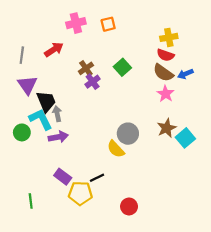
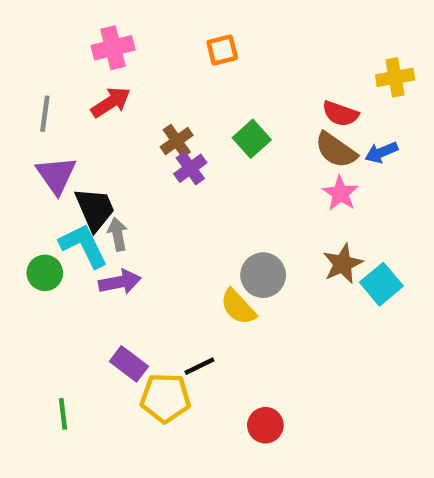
pink cross: (76, 23) -> (113, 48), moved
yellow cross: (169, 37) -> (395, 77), moved

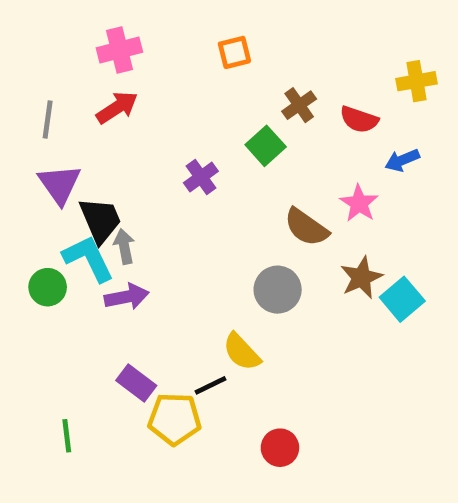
brown cross: (177, 141) -> (299, 105), moved
brown semicircle: (336, 150) -> (306, 227), moved
yellow semicircle: (238, 307) -> (242, 352), moved

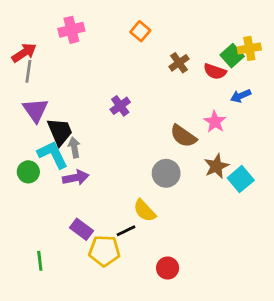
orange square: (234, 52) -> (140, 31), turned -36
red arrow: (117, 108) -> (24, 53), moved
green square: (266, 146) -> (232, 56), moved

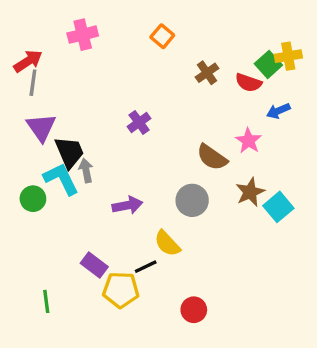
purple arrow: (76, 178) -> (127, 205), moved

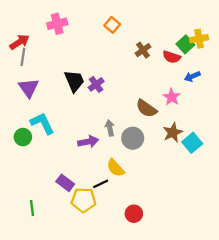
black trapezoid: (69, 152) -> (74, 81), moved
gray arrow: (86, 171) -> (110, 128), moved

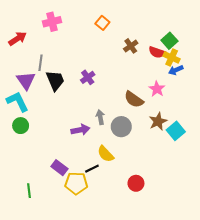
yellow cross: (199, 39) -> (172, 57), moved, turned 35
gray line: (23, 57) -> (41, 63), moved
black trapezoid: (74, 81) -> (55, 81), moved
cyan L-shape: (42, 123) -> (17, 101), moved
red circle: (134, 214) -> (136, 183), moved

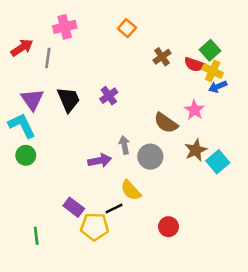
gray line: (41, 63) -> (48, 58), moved

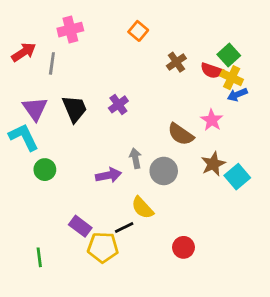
green circle: (26, 155) -> (45, 170), moved

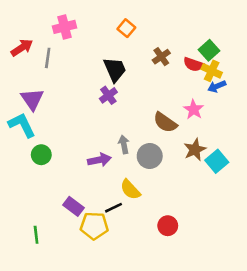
black trapezoid: (75, 109) -> (115, 70), moved

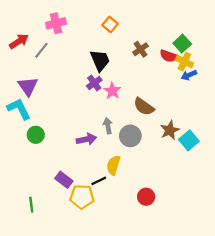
gray line: (48, 58) -> (41, 50), turned 30
pink star: (194, 110) -> (112, 91), moved
yellow semicircle: (130, 190) -> (113, 165), turned 60

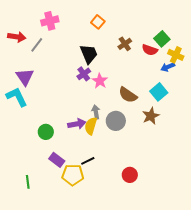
red arrow: (19, 41) -> (17, 37), turned 42
yellow cross: (184, 62) -> (176, 55), moved
green circle: (36, 135) -> (46, 132), moved
cyan square: (189, 140) -> (159, 92), moved
yellow semicircle: (113, 165) -> (91, 126), moved

